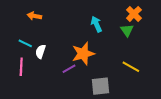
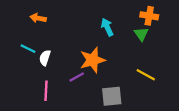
orange cross: (134, 14) -> (149, 16), turned -35
pink line: (21, 67) -> (46, 91), moved

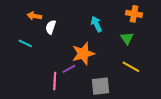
green triangle: (141, 34) -> (127, 38), moved
white semicircle: (45, 58) -> (51, 27), moved
pink line: (46, 91) -> (55, 81), moved

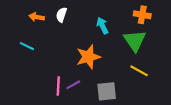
white semicircle: (51, 27) -> (61, 15), moved
green triangle: (127, 38) -> (135, 41), size x1.6
purple line: (69, 69) -> (73, 85), moved

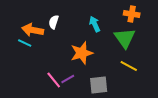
white semicircle: (61, 15) -> (54, 22), moved
orange arrow: (37, 17) -> (33, 30), moved, size x1.5
pink line: (58, 86) -> (54, 80), turned -42

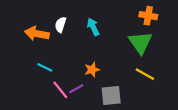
cyan arrow: (95, 24) -> (93, 27), moved
cyan line: (25, 43) -> (45, 67), moved
orange star: (82, 53) -> (92, 70), moved, size x0.6

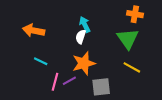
white semicircle: (60, 25) -> (81, 37), moved
orange star: (92, 70) -> (84, 63), size x1.6
pink line: (60, 90) -> (55, 82), turned 54

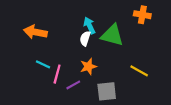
green triangle: (128, 39) -> (112, 35), moved, turned -40
orange star: (84, 63) -> (88, 67), size x0.7
pink line: (55, 82) -> (57, 74), moved

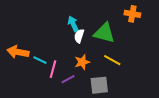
cyan arrow: (89, 26) -> (73, 24), moved
orange arrow: (35, 32) -> (18, 52), moved
yellow line: (139, 71) -> (112, 60), moved

